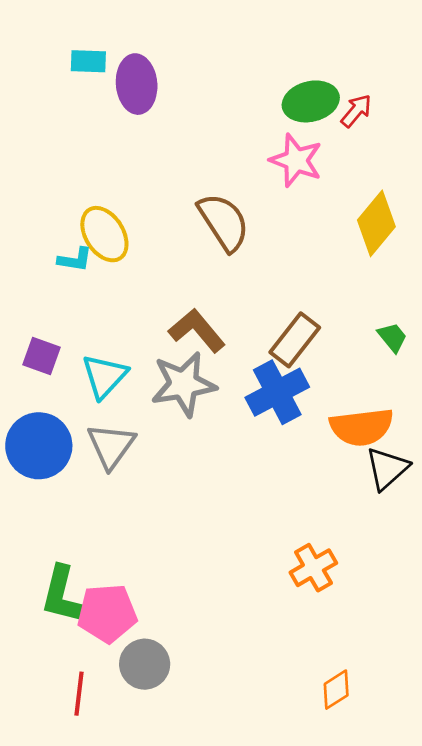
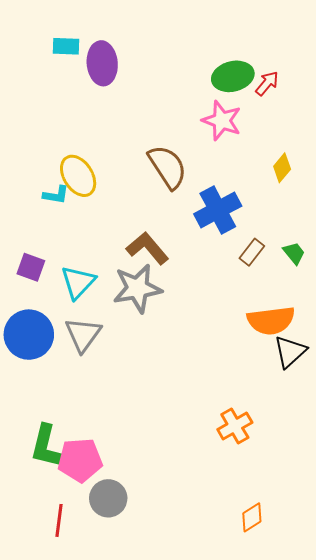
yellow diamond: (376, 223) -> (282, 168), size x0.6
brown rectangle: (295, 340) -> (252, 252), moved, size x0.7
blue cross: (277, 392) -> (218, 210), moved

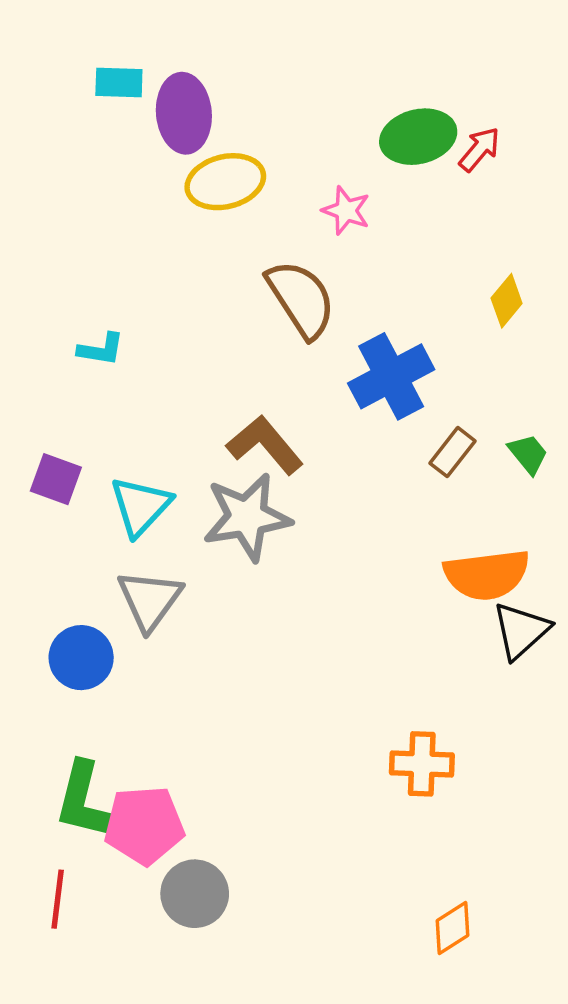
pink star: (222, 121) -> (346, 211), moved, size x0.7
yellow ellipse: (78, 176) -> (225, 182), moved, turned -72
blue circle: (29, 335) -> (81, 658), moved, size x0.7
orange cross: (235, 426) -> (422, 764), turned 32
red line: (59, 520) -> (58, 899), moved

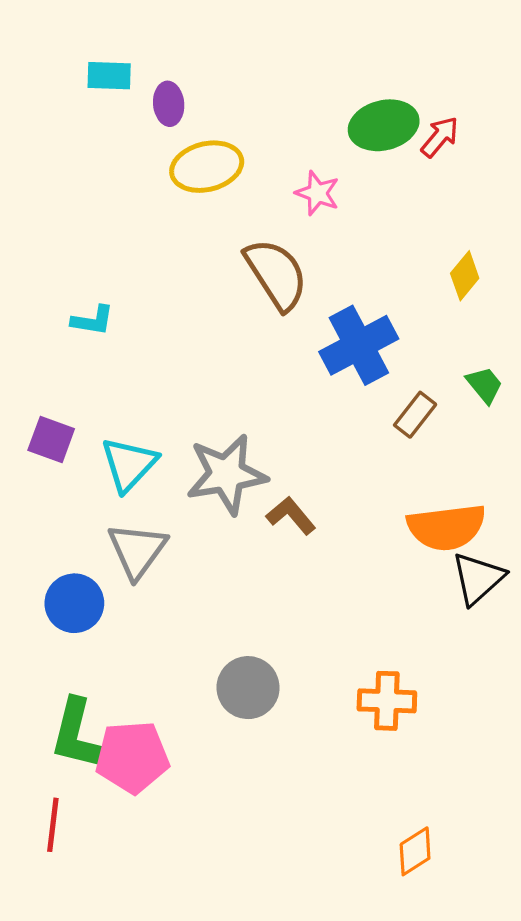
purple ellipse: (184, 113) -> (169, 104), size x0.6
brown L-shape: (265, 445) -> (291, 516), moved, size x0.7
green trapezoid: (528, 454) -> (485, 385), moved
gray circle: (195, 894) -> (248, 688), moved

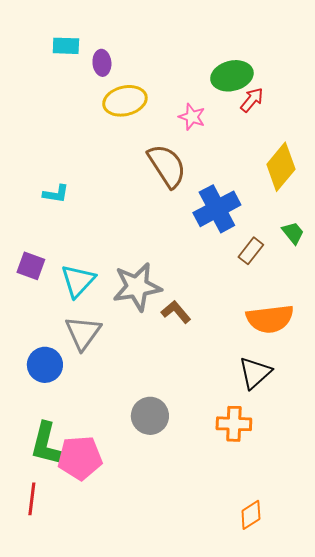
red arrow: (440, 137) -> (252, 100), moved
yellow diamond: (465, 276) -> (281, 167), size x1.6
black triangle: (478, 578) -> (255, 373), moved

